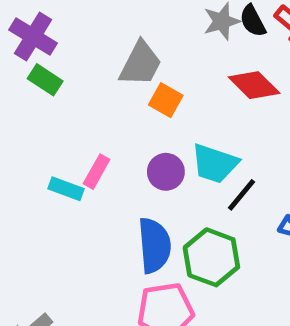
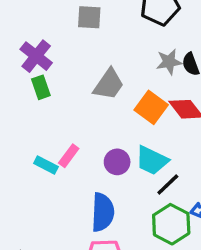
green rectangle: (45, 80) -> (41, 87), turned 30
orange square: (166, 100) -> (151, 107), moved, size x1.4
green hexagon: (211, 257) -> (171, 224), moved

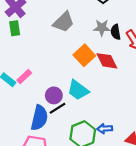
gray trapezoid: (109, 84) -> (64, 22), moved
purple circle: (117, 162) -> (54, 95), moved
black line: (168, 185) -> (58, 108), moved

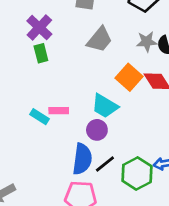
pink rectangle: (24, 77) -> (59, 111), turned 48
cyan trapezoid: (78, 90) -> (105, 106), moved
black line: (58, 108) -> (105, 164), moved

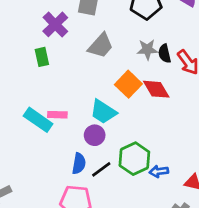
purple cross: (39, 27) -> (55, 24), moved
cyan rectangle: (39, 117) -> (38, 120), size x1.5
blue semicircle: (82, 159) -> (79, 163), size x0.7
green hexagon: (137, 174) -> (134, 159), moved

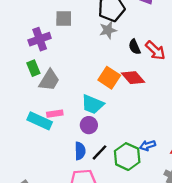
purple cross: (55, 24) -> (40, 39), turned 35
gray trapezoid: (101, 46) -> (49, 80), moved
gray star: (147, 49) -> (108, 30), moved
green hexagon: (134, 159) -> (127, 157), moved

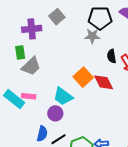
gray square: (64, 19) -> (57, 17), turned 35

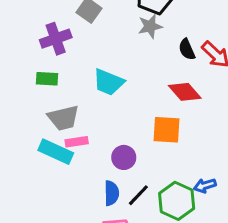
green rectangle: (20, 52) -> (47, 79), turned -64
gray trapezoid: (31, 66) -> (63, 118), moved, turned 45
orange square: (83, 77) -> (166, 130), moved, turned -30
cyan trapezoid: (63, 96) -> (109, 82), moved

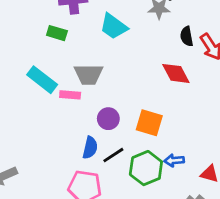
cyan trapezoid: (109, 82) -> (114, 26), moved
gray trapezoid: (63, 118) -> (89, 75), moved
orange square: (166, 130) -> (149, 123), moved
cyan rectangle: (56, 152) -> (42, 80), moved

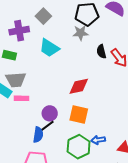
red diamond: (176, 73) -> (79, 86), moved, turned -70
gray trapezoid: (89, 75) -> (16, 80), moved
black line: (113, 155) -> (47, 126), moved

